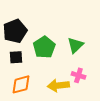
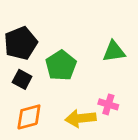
green triangle: (75, 45) -> (114, 52), moved, turned 36
black square: (16, 57) -> (22, 79), turned 32

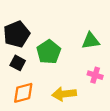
pink cross: (108, 104) -> (95, 75), moved

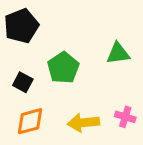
black pentagon: (17, 34) -> (21, 26), moved
pink cross: (95, 75) -> (125, 117), moved

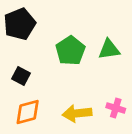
green pentagon: (63, 68) -> (70, 51), moved

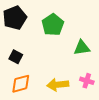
green triangle: (109, 49) -> (82, 48), moved
green pentagon: (70, 51) -> (53, 25), moved

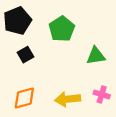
black square: (16, 57) -> (26, 55), moved, turned 32

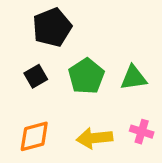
black pentagon: (17, 21) -> (52, 27), moved
green pentagon: (62, 29) -> (86, 76), moved

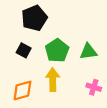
black square: (36, 76) -> (24, 50), turned -32
yellow arrow: (94, 138) -> (53, 80), moved, turned 95

